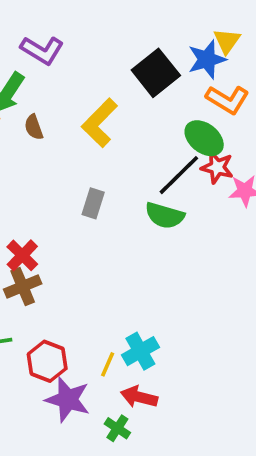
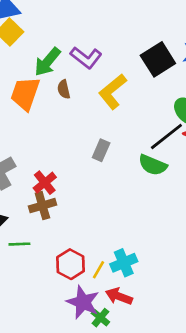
purple L-shape: (42, 50) -> (86, 58), moved
red hexagon: (47, 361) -> (70, 264), moved
purple star: (68, 399) -> (83, 302), moved

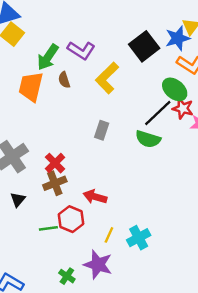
green line: (19, 244) -> (48, 228), moved
cyan cross: (124, 263) -> (139, 238), moved
red hexagon: (70, 264) -> (71, 219), moved
red arrow: (119, 296) -> (95, 197), moved
green cross: (100, 318) -> (67, 276), moved

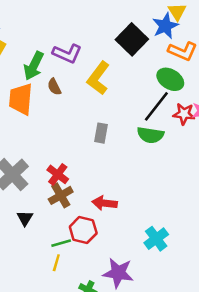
red star: (183, 109) -> (184, 114), moved
yellow line: (109, 235) -> (56, 263), moved

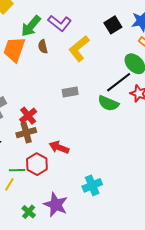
black square: (132, 39) -> (113, 25), size x0.7
gray rectangle: (101, 133) -> (70, 92), turned 56

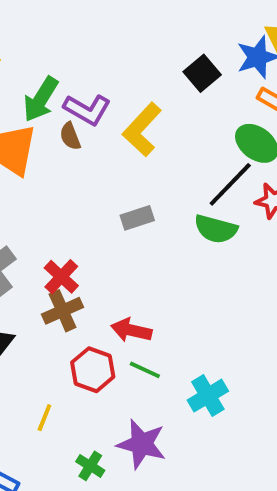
purple L-shape: (60, 23) -> (87, 110), moved
green line: (17, 170) -> (145, 370), moved, turned 35

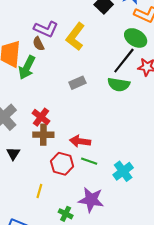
green arrow: (41, 99) -> (27, 67), moved
brown cross: (63, 311) -> (43, 135), turned 30

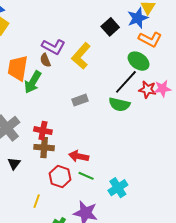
red cross: (41, 117) -> (43, 131), turned -30

